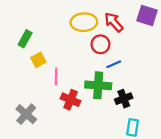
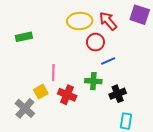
green rectangle: (25, 39) -> (24, 37), turned 49
yellow square: (38, 60) -> (41, 92), moved
green cross: (98, 85) -> (93, 81), size x0.7

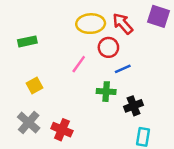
pink line: (53, 73) -> (79, 64), moved, turned 35
yellow square: (41, 92) -> (35, 86), moved
red cross: (67, 95) -> (62, 130), moved

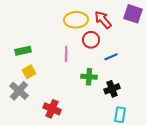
green rectangle: (27, 41) -> (23, 51), moved
pink line: (79, 64) -> (66, 54), turned -35
blue line: (123, 69) -> (111, 57), moved
gray cross: (29, 123) -> (19, 91), moved

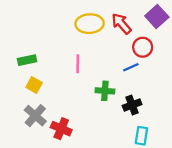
purple square: (133, 14) -> (157, 17), turned 30
red circle: (91, 40) -> (143, 47), moved
yellow square: (29, 72) -> (34, 85), turned -32
gray cross: (19, 91) -> (35, 116), moved

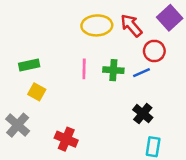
green cross: (105, 91) -> (113, 70), moved
black cross: (132, 105) -> (143, 114), turned -30
gray cross: (35, 116) -> (18, 125), moved

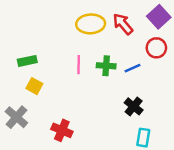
red circle: (154, 51) -> (156, 48), moved

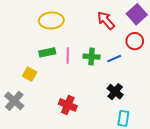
yellow ellipse: (91, 24) -> (51, 20), moved
green rectangle: (27, 61) -> (47, 52), moved
red cross: (62, 130) -> (68, 105), moved

